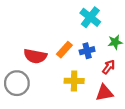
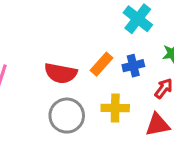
gray circle: (17, 83) -> (67, 116), moved

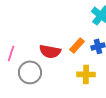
gray circle: (67, 116) -> (30, 72), moved

